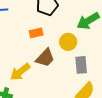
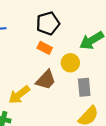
orange rectangle: (36, 33) -> (45, 48), moved, turned 40

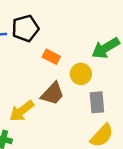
black pentagon: (48, 23) -> (25, 28), moved

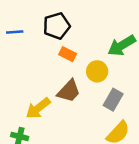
black pentagon: (25, 28) -> (57, 26), moved
gray rectangle: (97, 102) -> (113, 100), turned 35

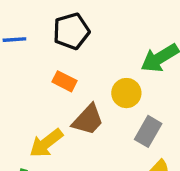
orange rectangle: (68, 54) -> (65, 81), moved

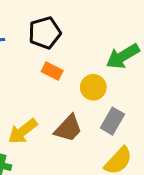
orange rectangle: (65, 81) -> (52, 71), moved
brown trapezoid: (88, 120) -> (68, 128), moved

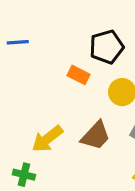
black pentagon: (45, 33) -> (107, 47), moved

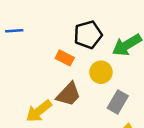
brown trapezoid: (96, 136) -> (69, 94), moved

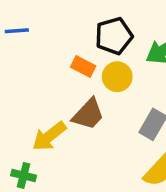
yellow circle: (101, 72) -> (117, 77), moved

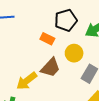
yellow circle: (117, 77) -> (74, 53), moved

